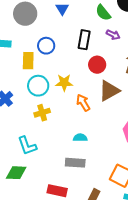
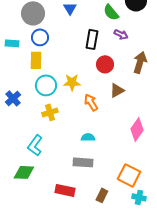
blue circle: (46, 46) -> (40, 37), moved
brown triangle: (109, 91) -> (117, 90), size x0.7
cyan L-shape: (27, 146) -> (35, 145), turned 55

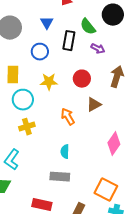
blue circle: (40, 37) -> (40, 52), moved
black rectangle: (92, 39) -> (69, 41), moved
yellow star: (72, 82) -> (49, 82), moved
cyan semicircle: (88, 137) -> (65, 152), turned -88

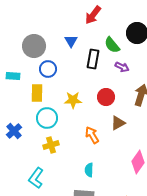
blue circle: (40, 52) -> (48, 69), moved

